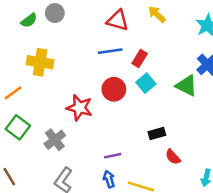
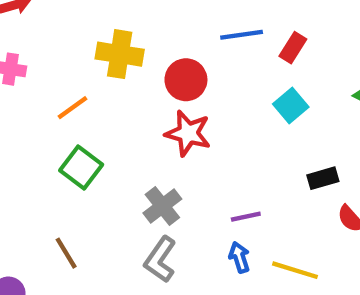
cyan square: (146, 83) -> (291, 105), moved
red circle: (114, 89) -> (186, 80), moved
gray cross: (55, 140) -> (162, 206), moved

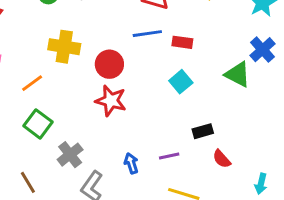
red rectangle: (293, 48) -> (182, 42), turned 66
gray cross: (162, 206) -> (70, 155), moved
purple line: (246, 217) -> (169, 156), moved
blue arrow: (239, 257) -> (131, 163), moved

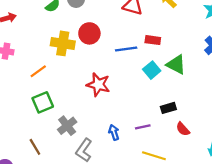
blue line: (147, 34) -> (126, 49), moved
red circle: (109, 64) -> (89, 33), moved
green triangle: (238, 74) -> (176, 65), moved
green square: (38, 124) -> (43, 102), turned 30

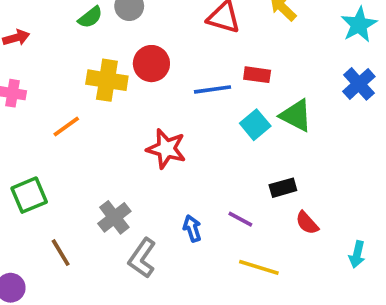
green square: (43, 102) -> (29, 195), moved
purple line: (143, 127) -> (240, 219), turned 40

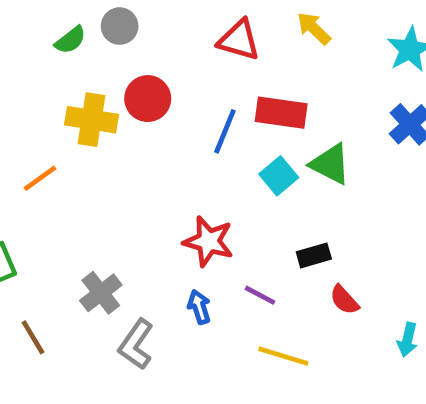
red rectangle: (257, 75) -> (281, 113), size x1.5
blue line: (213, 89) -> (225, 131), turned -60
red star: (166, 149) -> (209, 241), moved

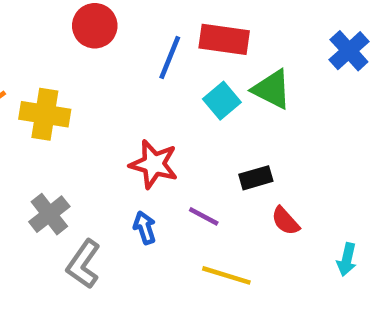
yellow cross: (91, 120) -> (45, 114), moved

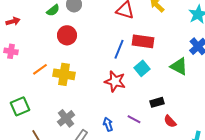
red circle: (95, 26) -> (67, 35), moved
green triangle: (272, 89) -> (179, 66), moved
red star: (154, 164) -> (115, 81), moved

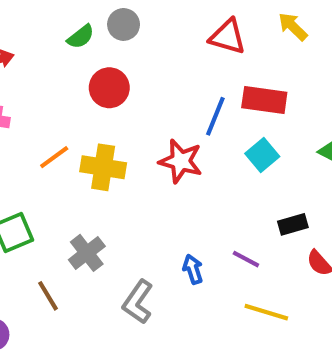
red star: (115, 81) -> (181, 161), moved
gray cross: (66, 118) -> (87, 253), moved

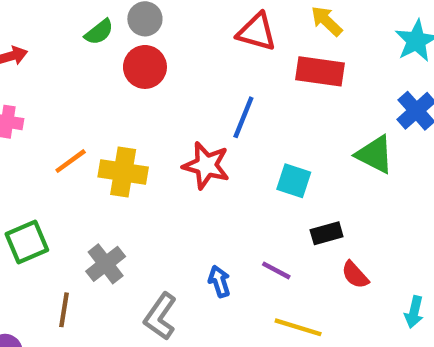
red circle: (109, 88) -> (145, 67), moved
red rectangle: (264, 100) -> (320, 71), moved
cyan square: (262, 155) -> (294, 181), moved, turned -32
brown line: (48, 296) -> (64, 310), turned 40

